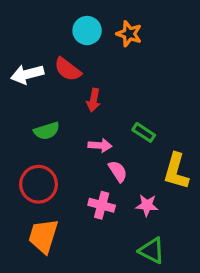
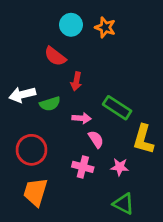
white arrow: (27, 74) -> (22, 95), moved
green semicircle: (47, 131) -> (50, 104), moved
green rectangle: (144, 132) -> (117, 108), size x1.5

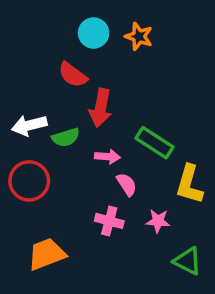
red arrow: (76, 81) -> (101, 108), size x1.5
red circle: (31, 150) -> (29, 181), moved
orange trapezoid: (35, 192) -> (47, 254), turned 52
green triangle: (124, 204) -> (188, 261), moved

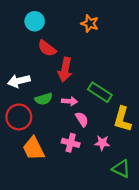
cyan circle: (94, 33) -> (35, 21), moved
green semicircle: (66, 137) -> (44, 99), moved
orange trapezoid: (47, 254) -> (33, 148), moved, turned -95

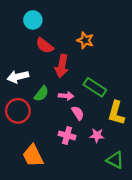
orange star: (90, 24) -> (85, 40), moved
green semicircle: (44, 99) -> (41, 94), turned -35
orange trapezoid: (33, 148) -> (33, 156), moved

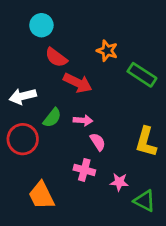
red arrow: (62, 66) -> (78, 83), turned -75
green rectangle: (95, 87) -> (142, 75), moved
pink star: (97, 135) -> (119, 182), moved

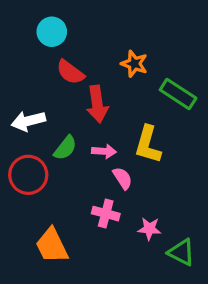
red arrow: (78, 83) -> (97, 104), turned 56
yellow L-shape: (146, 142) -> (148, 145), moved

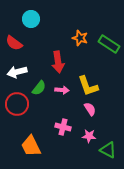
red semicircle: (70, 72) -> (14, 43), moved
green rectangle: (178, 94) -> (109, 44), moved
yellow L-shape: (148, 145) -> (88, 86), turned -35
pink semicircle: (123, 178) -> (90, 109), moved

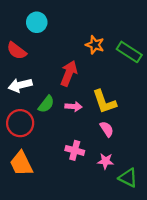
red arrow: (58, 62) -> (69, 73), turned -150
orange trapezoid: (31, 146) -> (21, 163), moved

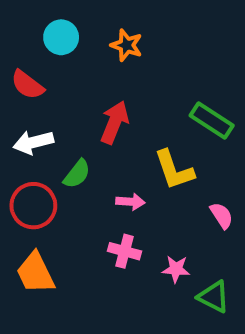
orange star: (95, 45) -> (126, 45), moved
green rectangle: (129, 52) -> (212, 120), moved
pink arrow: (74, 107) -> (130, 202), moved
pink semicircle: (107, 129) -> (222, 216), moved

